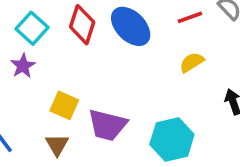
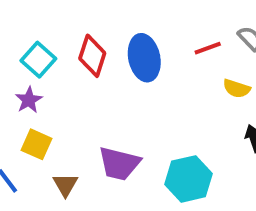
blue ellipse: (131, 26) -> (144, 58), turned 33
yellow semicircle: (192, 62) -> (237, 89), moved, turned -130
yellow square: (64, 105) -> (36, 144), moved

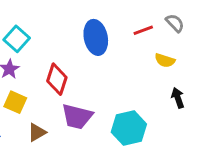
red diamond: (92, 56) -> (57, 79), moved
brown triangle: (65, 185) -> (37, 132), turned 30

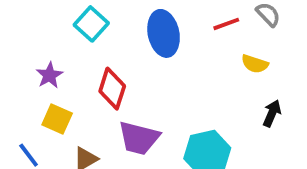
cyan square: (17, 39) -> (91, 24), moved
black arrow: (178, 98) -> (272, 113), turned 42

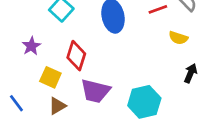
yellow square: (57, 119) -> (50, 77), moved

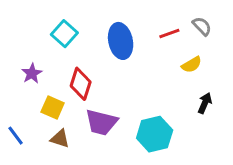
yellow semicircle: (178, 38) -> (192, 65), turned -48
brown triangle: (57, 106) -> (60, 139), turned 48

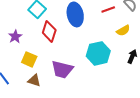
red diamond: (81, 84) -> (49, 31), moved
cyan hexagon: (155, 134) -> (98, 53), moved

